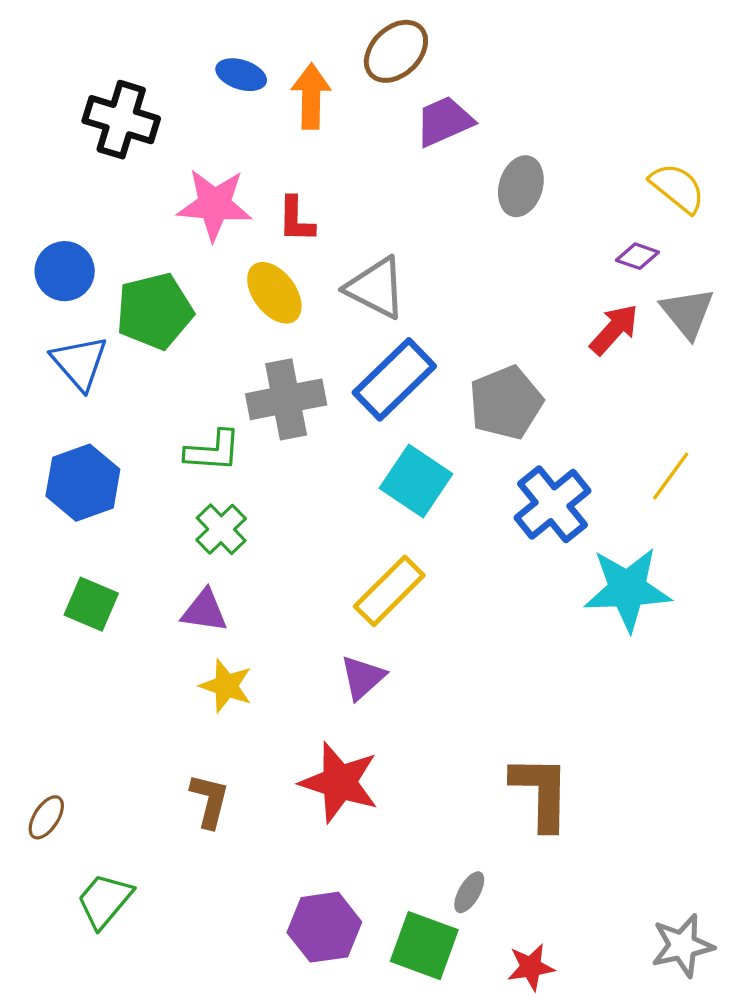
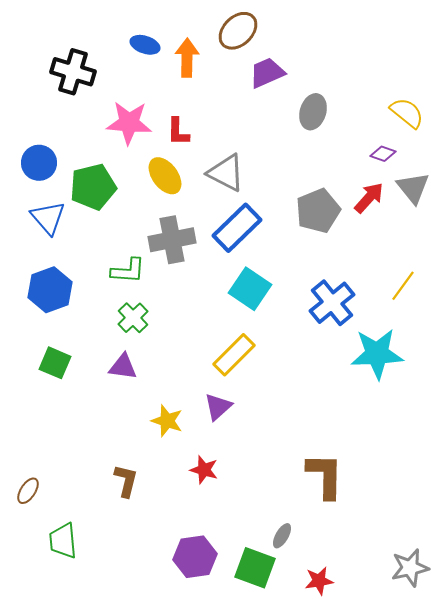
gray pentagon: (506, 403) -> (318, 211), moved
yellow star: (226, 686) -> (167, 421), moved
red star: (339, 782) -> (204, 470), size x0.6
green trapezoid: (105, 901) -> (63, 541), turned -45

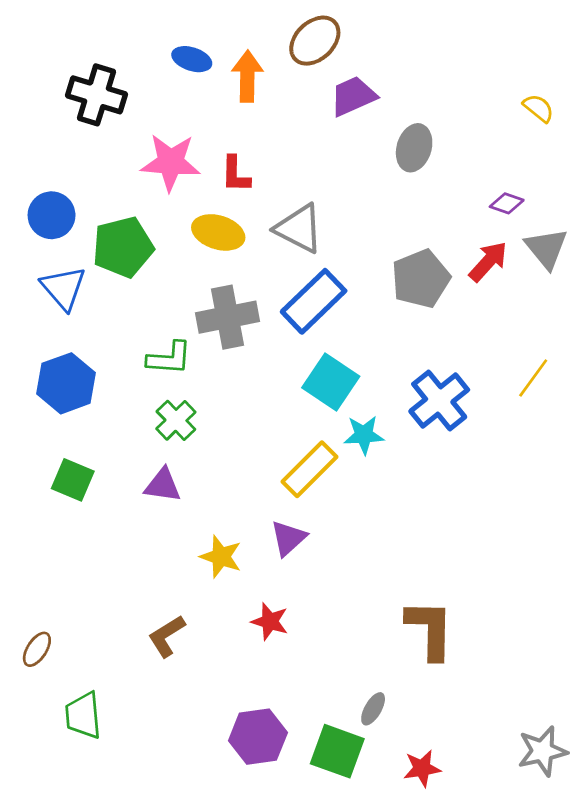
yellow semicircle: (407, 113) -> (538, 108), moved, size x0.7
yellow ellipse: (165, 176) -> (218, 232), turned -36
cyan star: (377, 354) -> (364, 435), moved, size x0.6
brown L-shape: (126, 481) -> (167, 636), turned -136

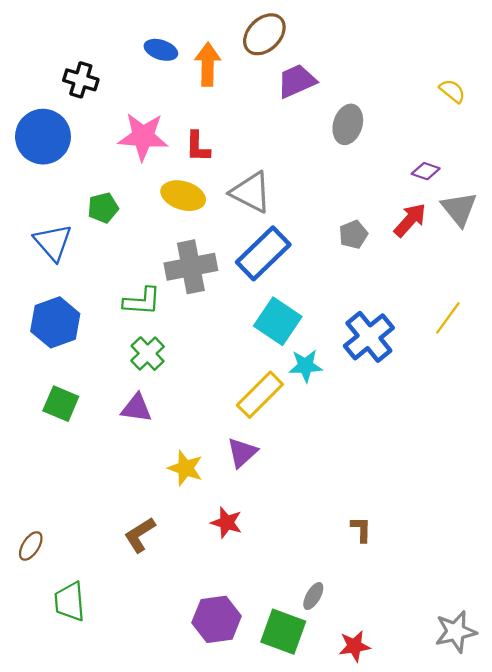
black cross: (97, 95) -> (81, 80), size x0.7
blue circle: (52, 215) -> (43, 137), moved, size x1.4
green pentagon: (123, 247) -> (103, 208), size x0.6
gray pentagon: (421, 279) -> (353, 235), size x0.6
brown L-shape: (430, 629) -> (361, 529), size x0.5

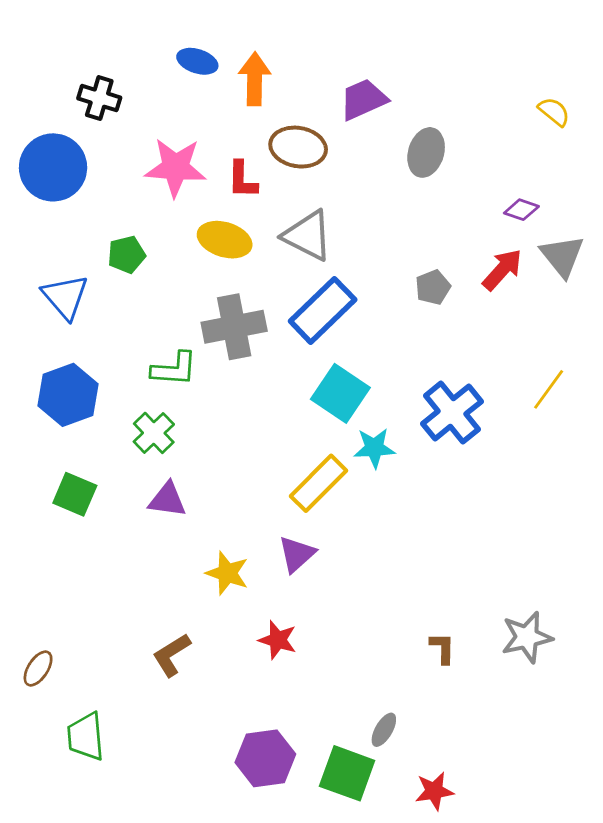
brown ellipse: (264, 34) -> (298, 147), moved, turned 54
green cross: (148, 354) -> (154, 433), moved
gray star: (456, 632) -> (527, 637), moved

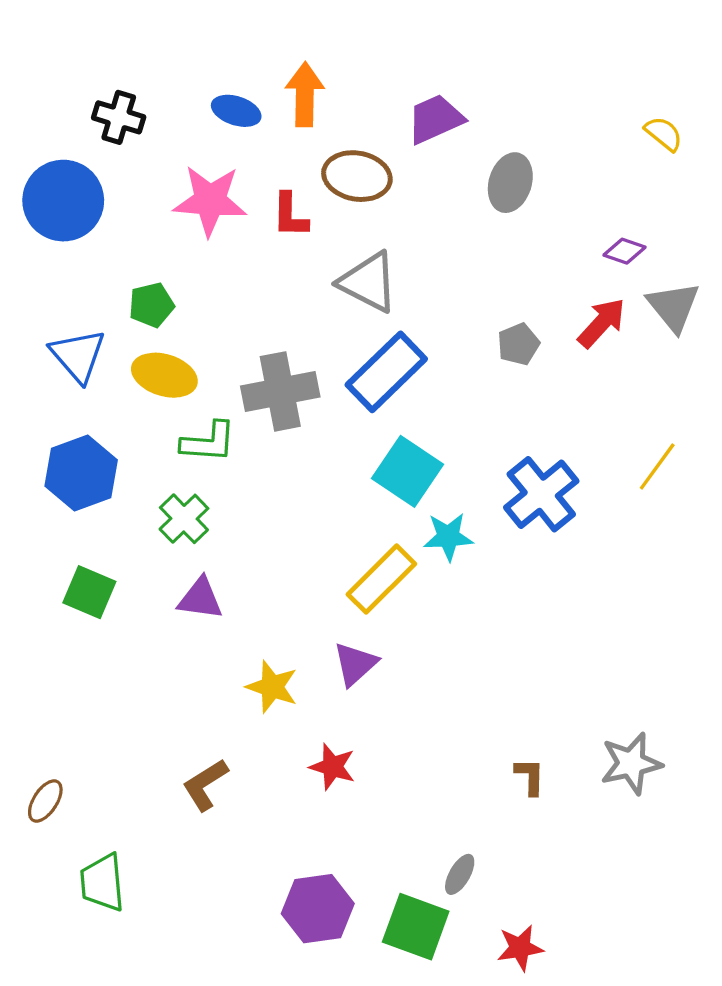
blue ellipse: (197, 61) -> (236, 111), moved
yellow ellipse: (225, 240) -> (164, 375), moved

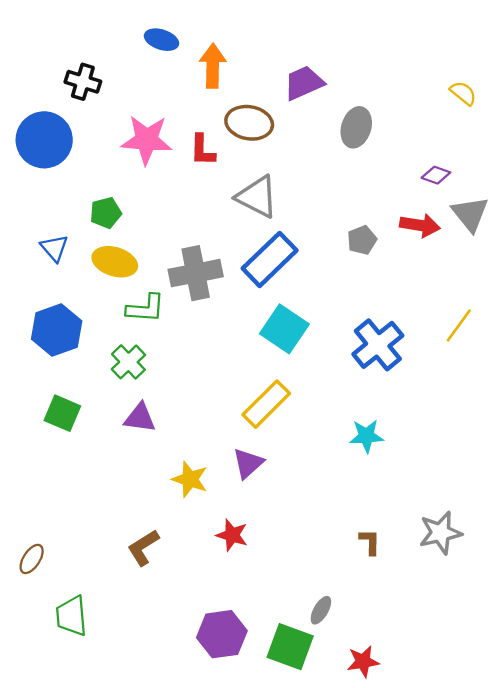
blue ellipse: (236, 111) -> (161, 40), moved
red arrow: (602, 323) -> (420, 225), turned 57
blue triangle: (78, 356) -> (54, 248), size x0.7
cyan star: (448, 537) -> (366, 436), moved

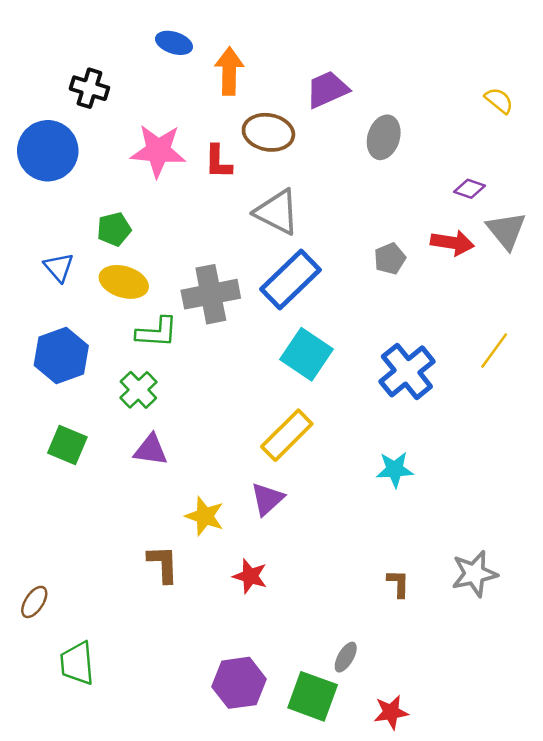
brown L-shape: (143, 548) -> (163, 564), moved, turned 120

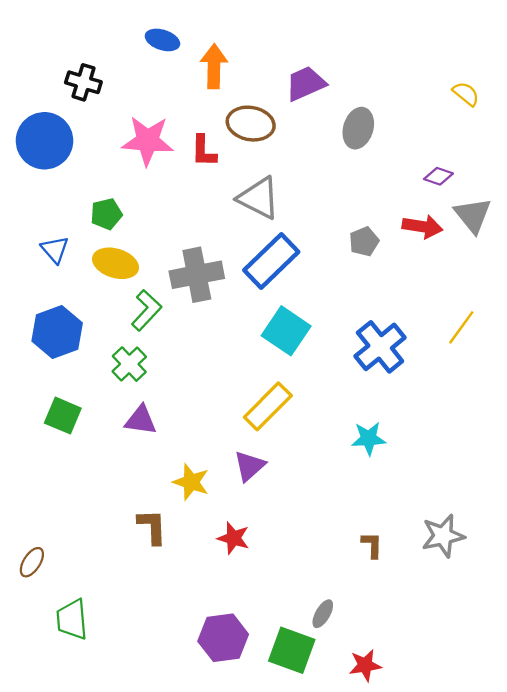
green L-shape: (157, 332) -> (146, 310), turned -51

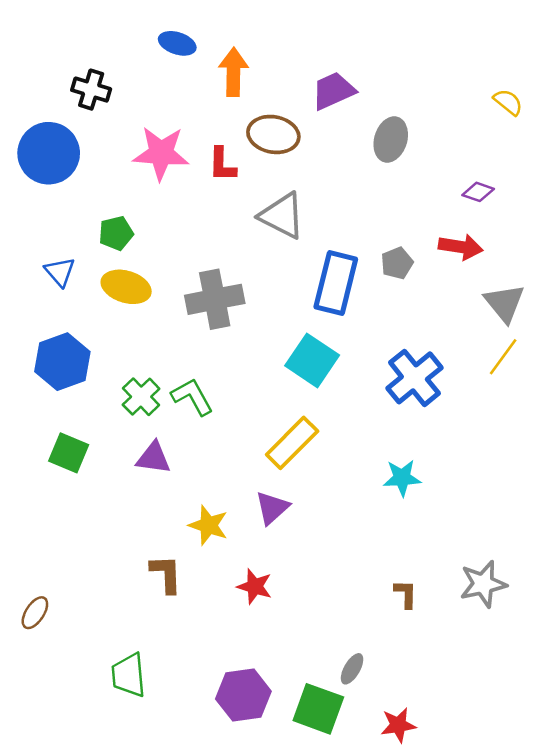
gray triangle: (473, 215) -> (504, 303), moved
blue rectangle: (271, 261) -> (336, 283), moved, turned -32
green L-shape: (146, 310) -> (192, 397), moved, turned -72
green trapezoid: (72, 619) -> (129, 675), moved

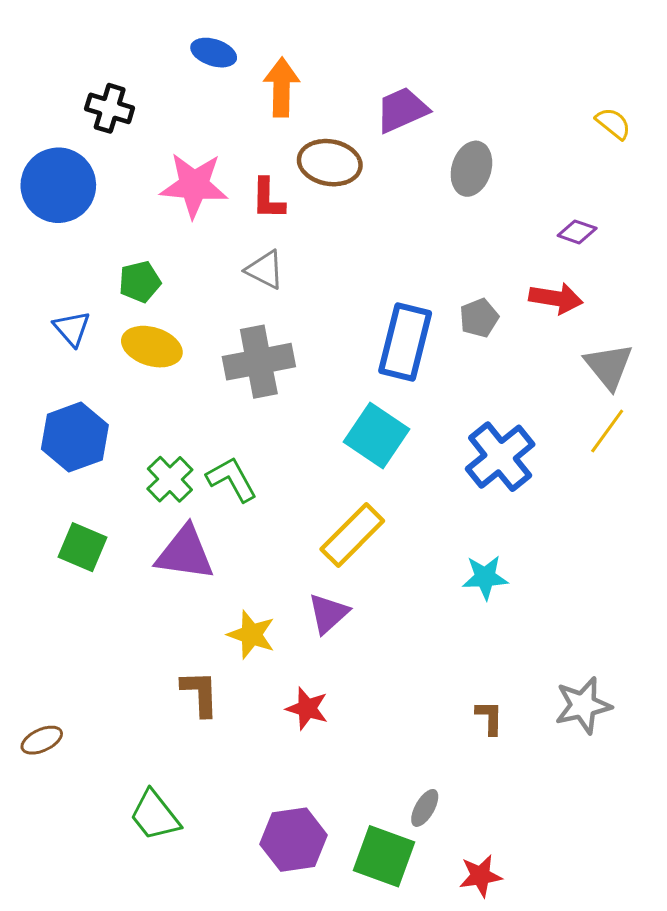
gray triangle: (282, 216) -> (265, 270), moved, size x0.7
purple triangle: (154, 458) -> (185, 553), size x1.4
brown ellipse: (35, 613) -> (42, 740), turned 32
green trapezoid: (129, 675) -> (155, 816), turned -33

